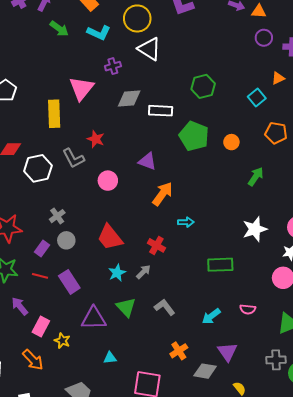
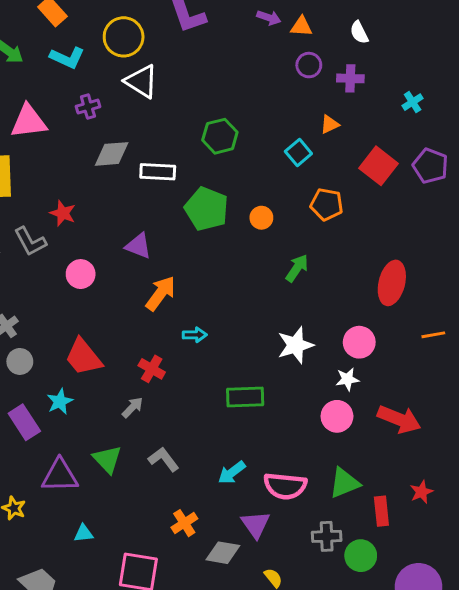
pink triangle: (82, 88) -> (29, 121), moved, turned 44
cyan star: (117, 273) -> (60, 401), moved
pink semicircle: (248, 309) -> (285, 486), moved, size x1.8

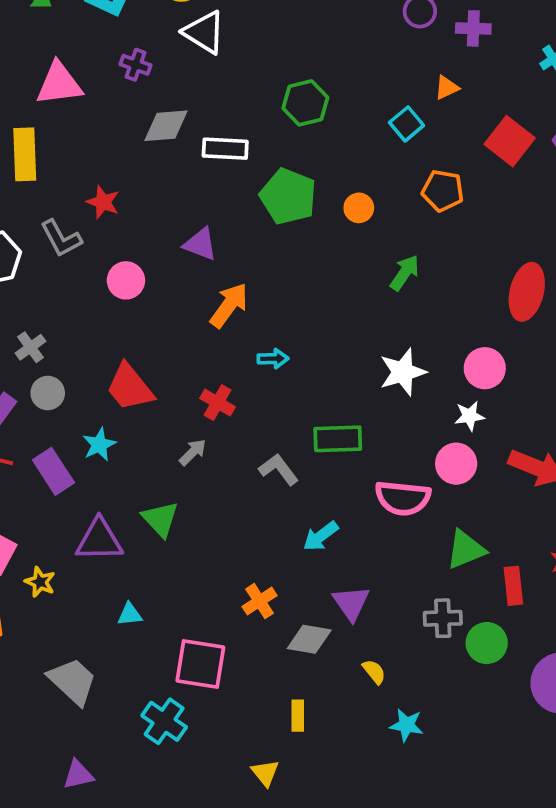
purple cross: (88, 107) -> (135, 65), turned 35
gray L-shape: (164, 459) -> (279, 469), moved
pink semicircle: (285, 486) -> (403, 498), moved

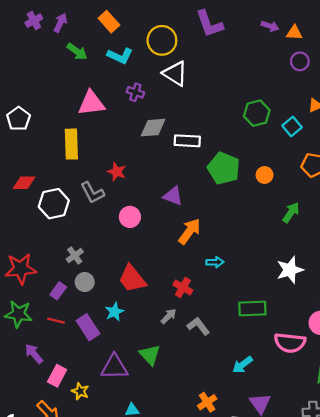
green hexagon: (305, 103) -> (257, 113), moved
gray L-shape: (279, 469) -> (198, 326), moved

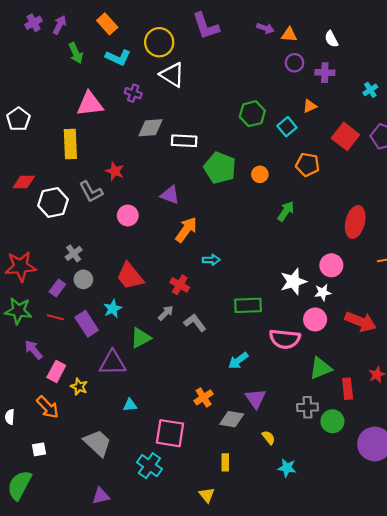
green arrow: (77, 51) -> (76, 53), turned 30
white star: (290, 270) -> (293, 282), moved
green triangle: (150, 355) -> (141, 338), moved, turned 45

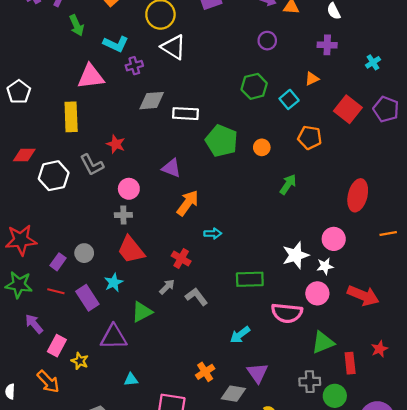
cyan L-shape: (118, 57) -> (116, 44), moved
purple circle: (295, 63) -> (267, 41), moved
purple cross: (133, 93) -> (134, 66), turned -35
gray cross: (74, 253) -> (123, 215), moved, turned 35

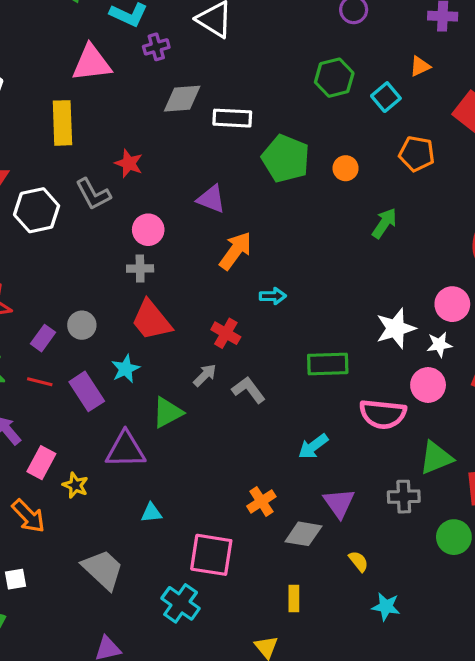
gray cross: (310, 382) -> (404, 497), moved

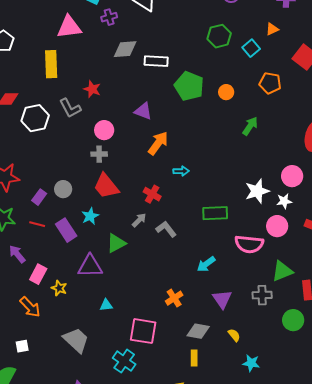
gray diamond: (303, 534) -> (198, 331), moved

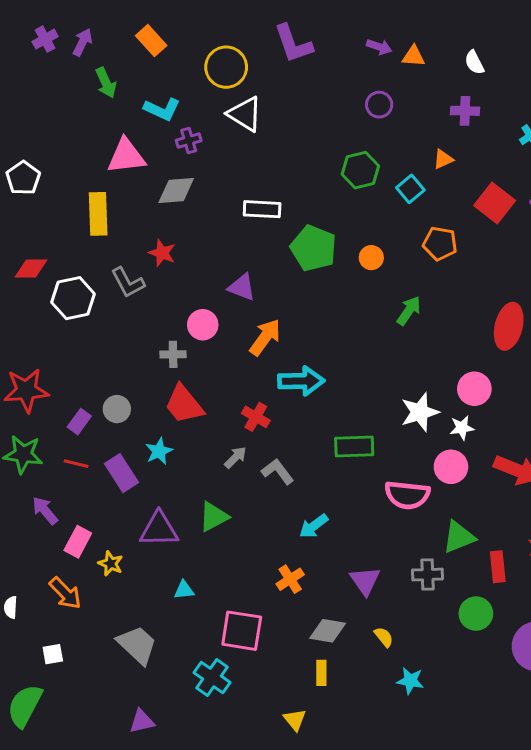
gray diamond: (125, 49) -> (176, 190), moved
pink circle: (104, 130) -> (203, 325), moved
cyan arrow: (181, 171) -> (301, 381), size x1.8
green triangle: (116, 243) -> (214, 517), moved
cyan arrow: (206, 264) -> (314, 526), moved

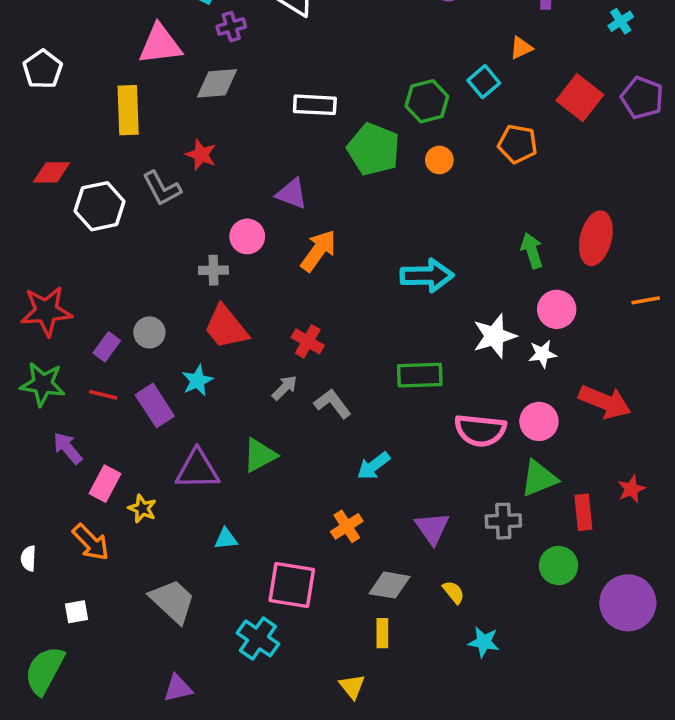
green hexagon: (360, 170) -> (427, 101), moved
green arrow: (409, 311) -> (532, 251), moved, turned -52
cyan arrow: (301, 381) -> (427, 276), moved
pink circle: (451, 467) -> (539, 421), moved

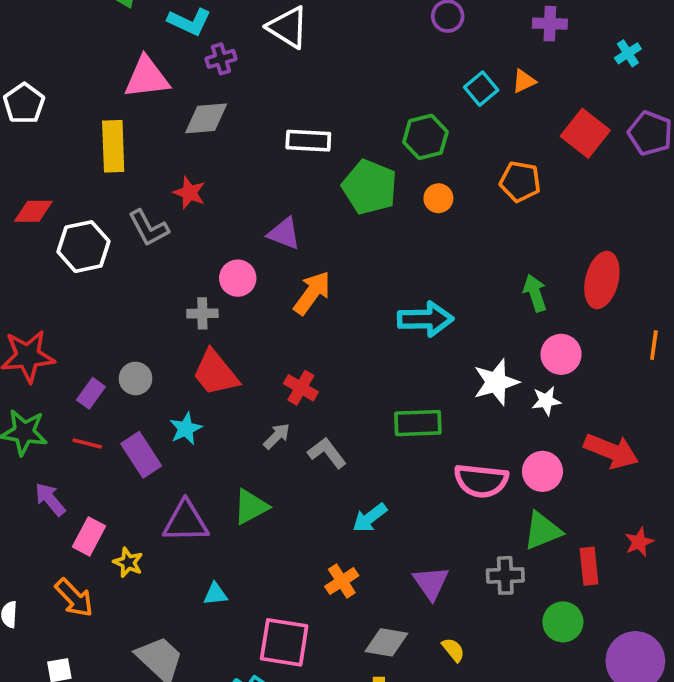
cyan square: (484, 82) -> (481, 89), moved
orange line: (646, 300) -> (654, 345), turned -72

